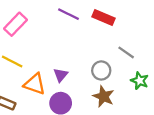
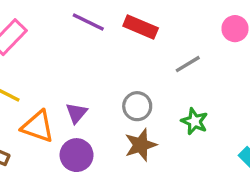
gray line: (126, 52) -> (188, 64), moved, turned -66
brown star: (103, 96) -> (141, 145), turned 30

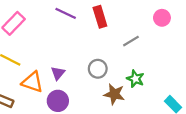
red rectangle: (141, 27) -> (100, 17), turned 50
brown star: (141, 145) -> (114, 94), moved, turned 30

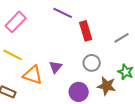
red rectangle: (100, 17) -> (86, 31), moved
purple circle: (58, 101) -> (79, 92), moved

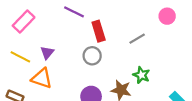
gray circle: (92, 63) -> (92, 56), moved
purple triangle: (56, 67) -> (47, 53), moved

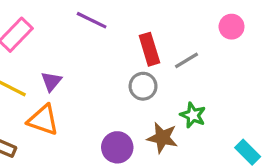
red rectangle: (99, 31) -> (149, 49), moved
gray circle: (92, 56) -> (143, 86), moved

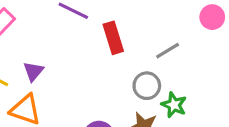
red rectangle: (149, 49) -> (113, 38), moved
gray circle: (143, 86) -> (147, 86), moved

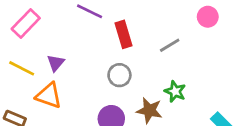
gray circle: (147, 86) -> (119, 75), moved

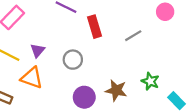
gray circle: (119, 75) -> (73, 60), moved
green star: (175, 91) -> (150, 81), moved

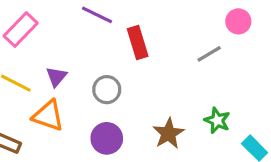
gray line: (133, 36) -> (209, 54), moved
brown star: (116, 90) -> (168, 133), turned 30
purple circle: (84, 97) -> (107, 138), moved

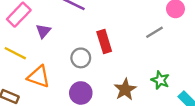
red rectangle: (138, 43) -> (104, 42), moved
purple triangle: (56, 77) -> (43, 31), moved

